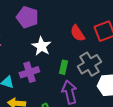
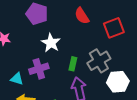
red semicircle: (77, 33) -> (82, 16), moved

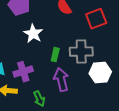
gray cross: (99, 61) -> (81, 52), turned 30
purple cross: (39, 69) -> (23, 72), moved

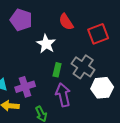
white star: (33, 34) -> (46, 44), moved
gray cross: (81, 52) -> (83, 67), turned 35

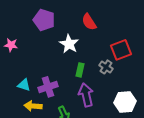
red square: (98, 34) -> (121, 50), moved
gray cross: (83, 67) -> (106, 67), size x0.6
white hexagon: (102, 88) -> (125, 102), moved

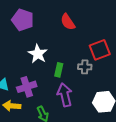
white star: (69, 44) -> (38, 54), moved
gray cross: (106, 67) -> (85, 67), turned -32

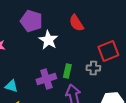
white star: (38, 54) -> (48, 40), moved
purple cross: (27, 87) -> (46, 79), moved

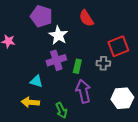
purple cross: (46, 79) -> (56, 60), moved
cyan triangle: (11, 86) -> (36, 81), moved

